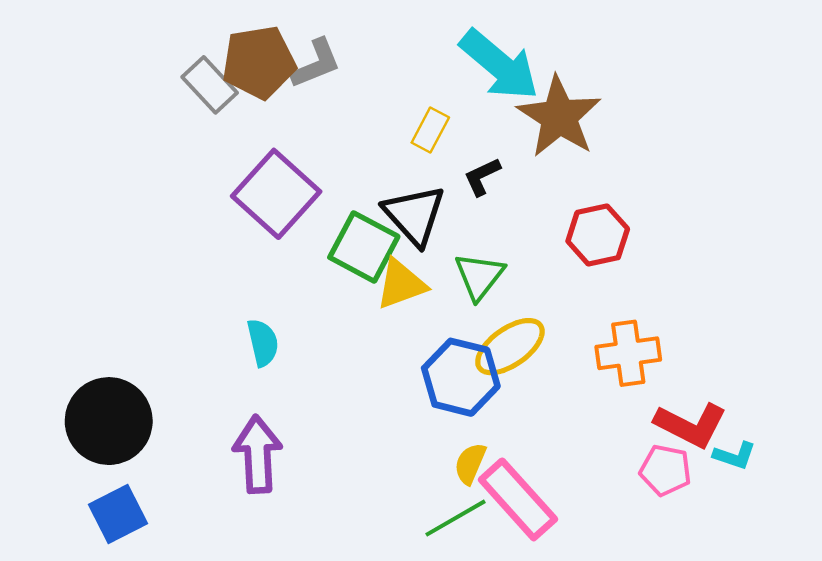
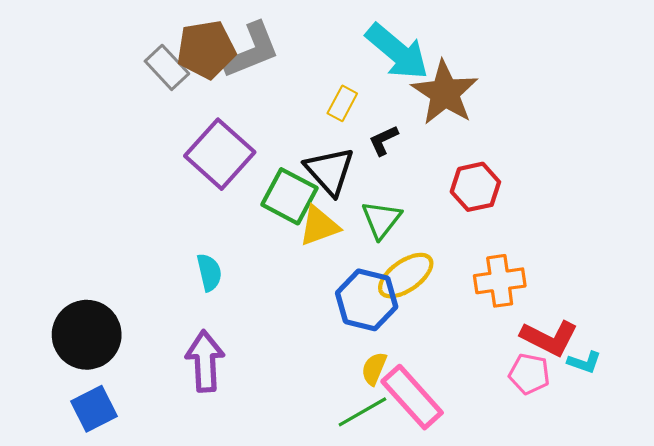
gray L-shape: (316, 64) -> (251, 51), size x1.4

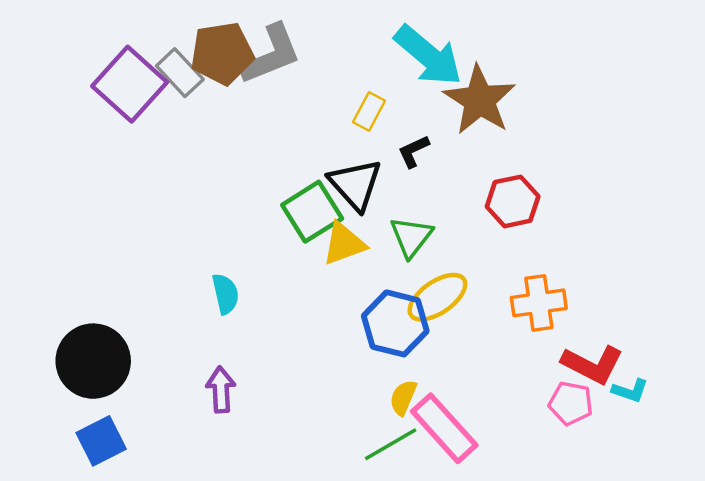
purple square: (220, 154) -> (130, 84), moved
green square: (289, 196) -> (312, 212), turned 30
purple arrow: (205, 361) -> (221, 390), size x0.7

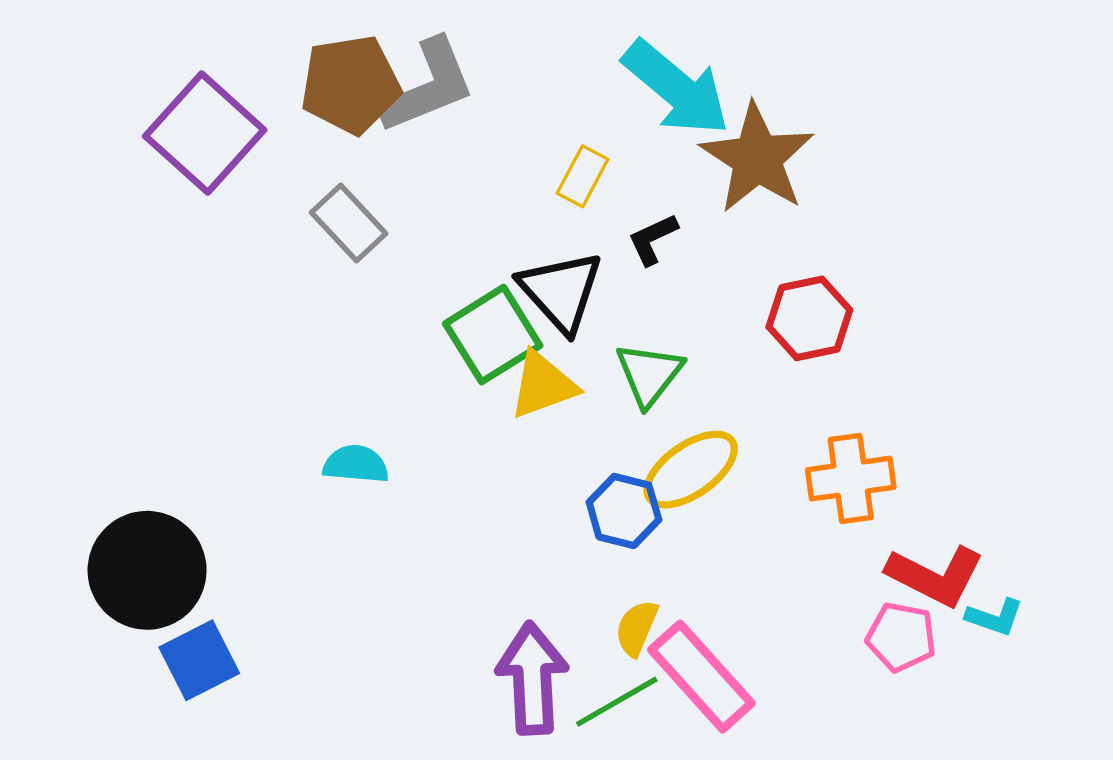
gray rectangle: (180, 73) -> (349, 223), moved
cyan semicircle: (225, 294) -> (356, 464), turned -72
blue hexagon: (395, 323) -> (624, 511), size x0.7
purple arrow: (221, 390) -> (532, 678), moved, size x1.5
blue square: (101, 441) -> (199, 660), moved

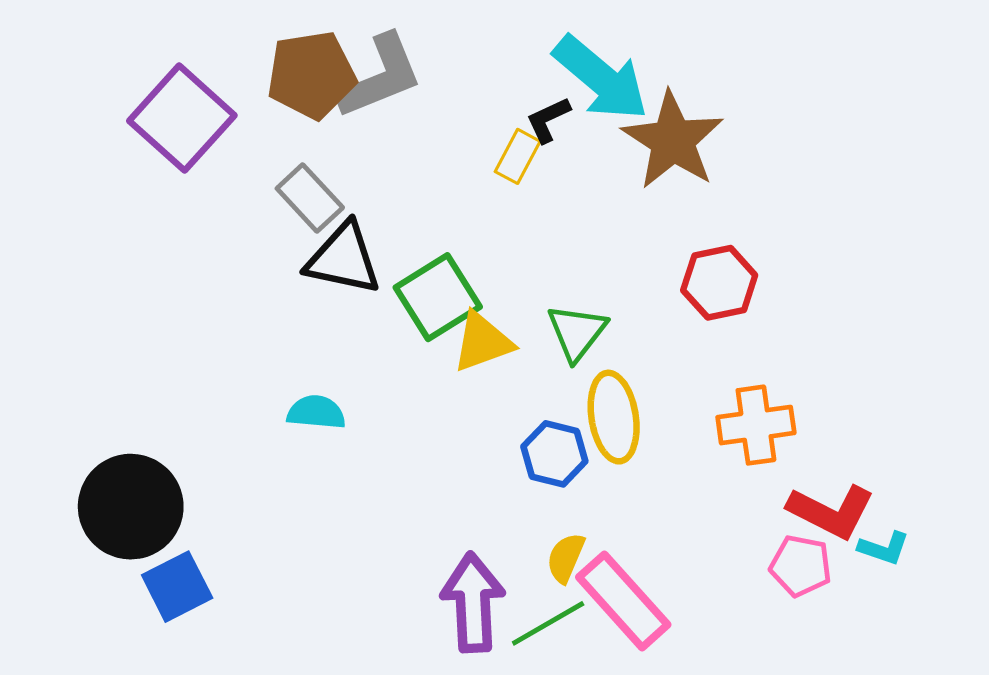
black L-shape: (653, 239) -> (548, 120), moved
black triangle: (561, 291) -> (343, 259), moved, turned -36
yellow ellipse: (691, 470) -> (614, 417), turned -64

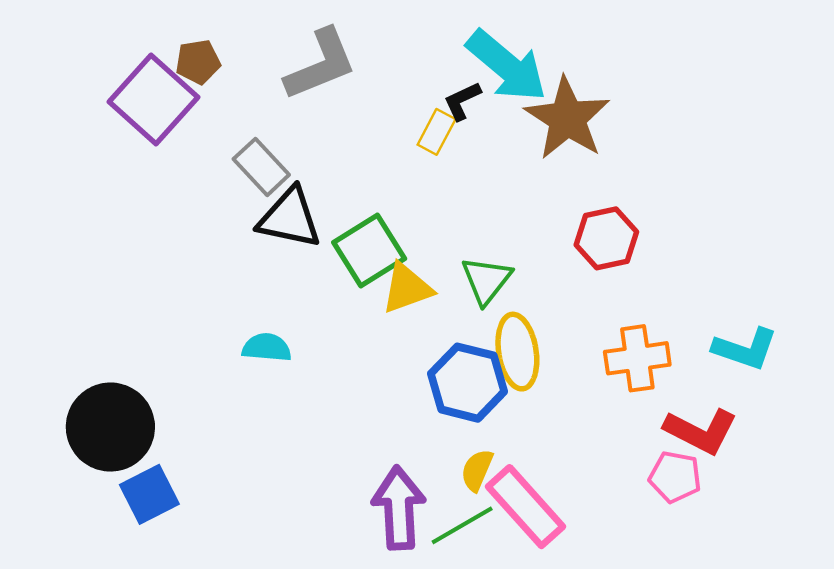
brown pentagon: (311, 75) -> (198, 62), moved, size x0.6
blue hexagon: (554, 454) -> (468, 383), size x1.4
cyan L-shape: (884, 548) -> (745, 349), moved, size x1.5

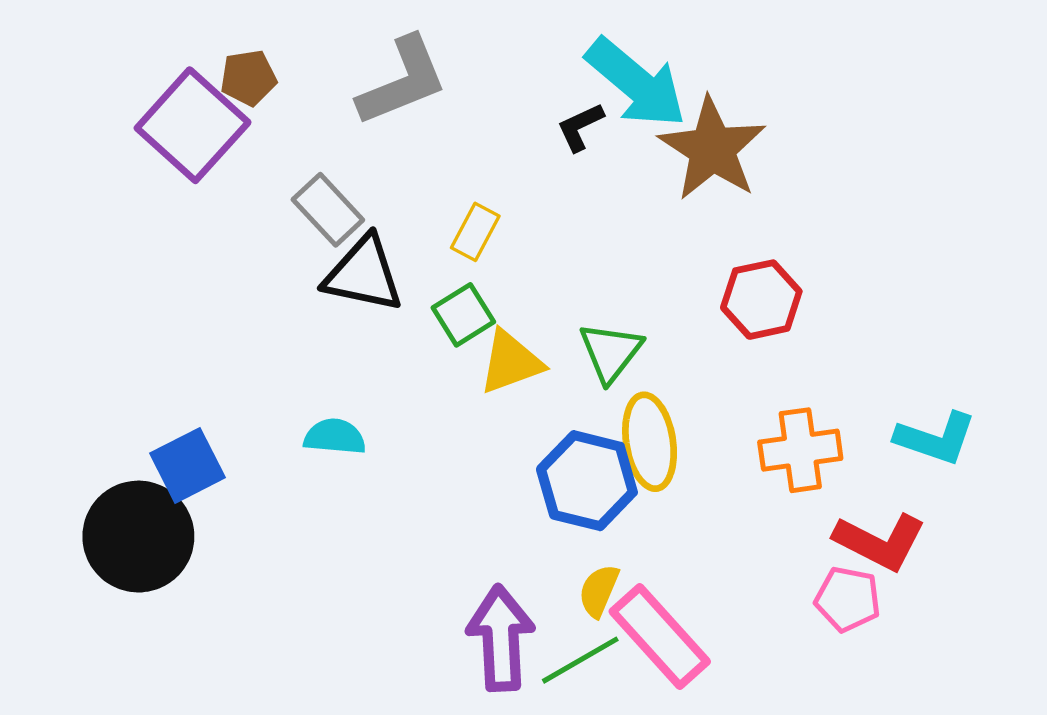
yellow rectangle: (437, 132) -> (475, 232), moved
green square: (369, 250) -> (463, 315), size x0.7
blue square: (149, 494) -> (187, 465), moved

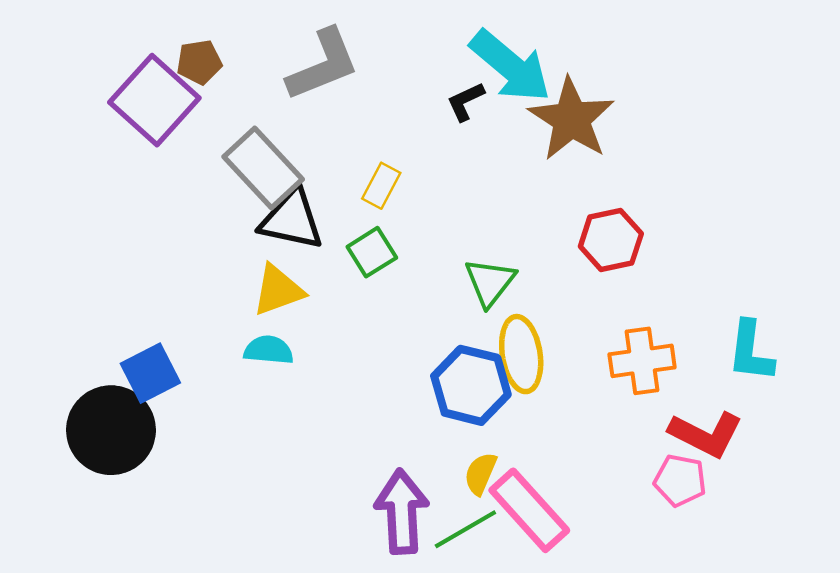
gray rectangle: (328, 210) -> (263, 168), size x1.4
yellow triangle: (511, 362) -> (278, 290), moved
cyan L-shape: (936, 438) -> (751, 351), turned 78

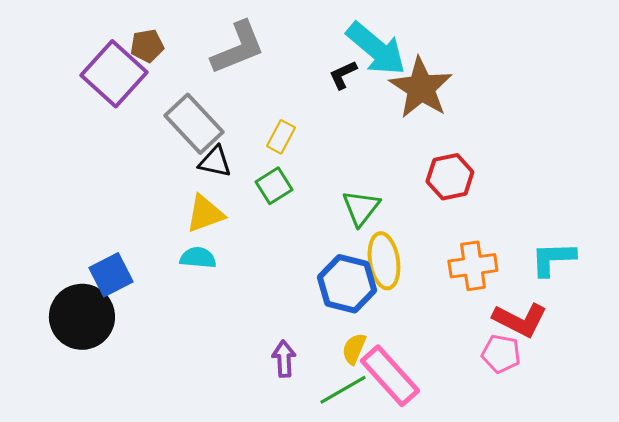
black triangle: (292, 220) -> (215, 162), size x0.7
cyan L-shape: (751, 351) -> (553, 259), turned 81
purple arrow: (402, 512) -> (284, 359), moved, size x0.6

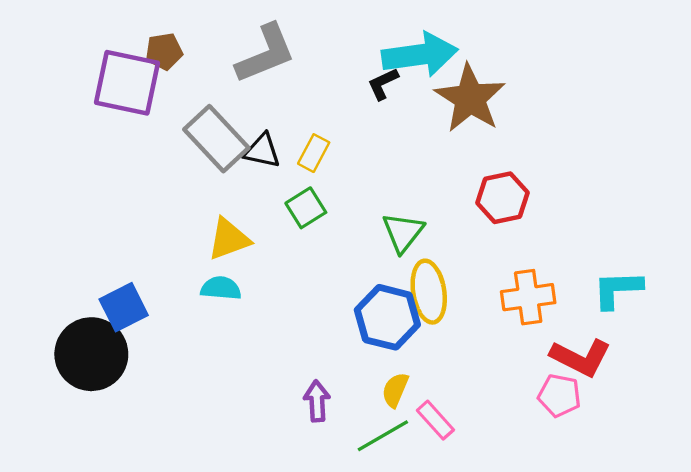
cyan arrow: (376, 49) -> (420, 55), turned -48
purple square: (114, 74) -> (127, 83), turned -30
black triangle: (215, 162) -> (262, 151), moved
pink rectangle: (390, 376) -> (435, 420), size x0.6

